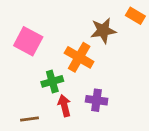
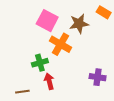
pink square: (28, 41) -> (47, 21), moved
purple cross: (97, 100) -> (98, 77), moved

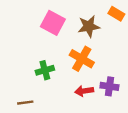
orange cross: (61, 44) -> (82, 59), moved
red arrow: (49, 81) -> (84, 91), moved, turned -84

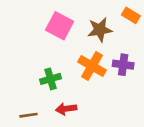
purple cross: (109, 86) -> (123, 65), moved
red arrow: (84, 91) -> (66, 109), moved

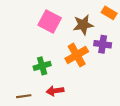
purple cross: (123, 65) -> (103, 44), moved
orange cross: (92, 66) -> (77, 55), turned 30

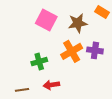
purple cross: (103, 44) -> (95, 50), moved

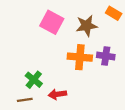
orange cross: (72, 51) -> (80, 57), turned 35
green cross: (39, 62) -> (34, 80), moved, turned -35

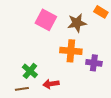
purple cross: (106, 56) -> (94, 63), moved

